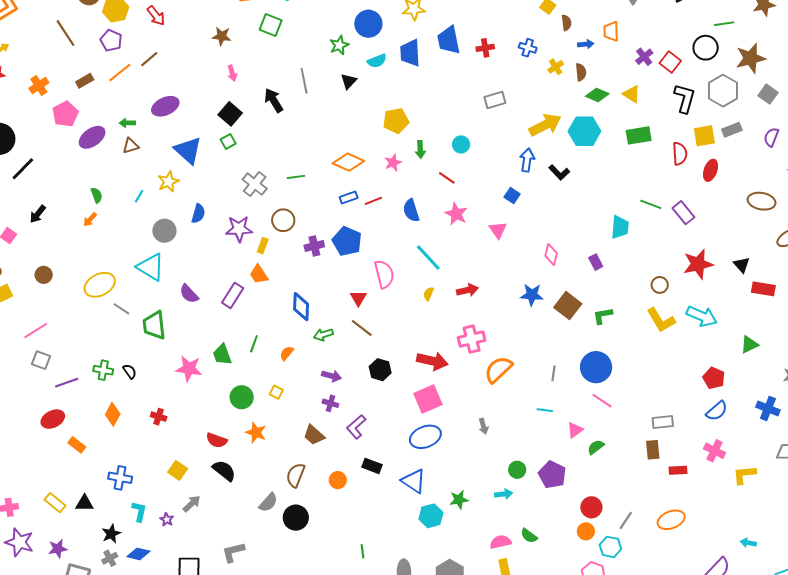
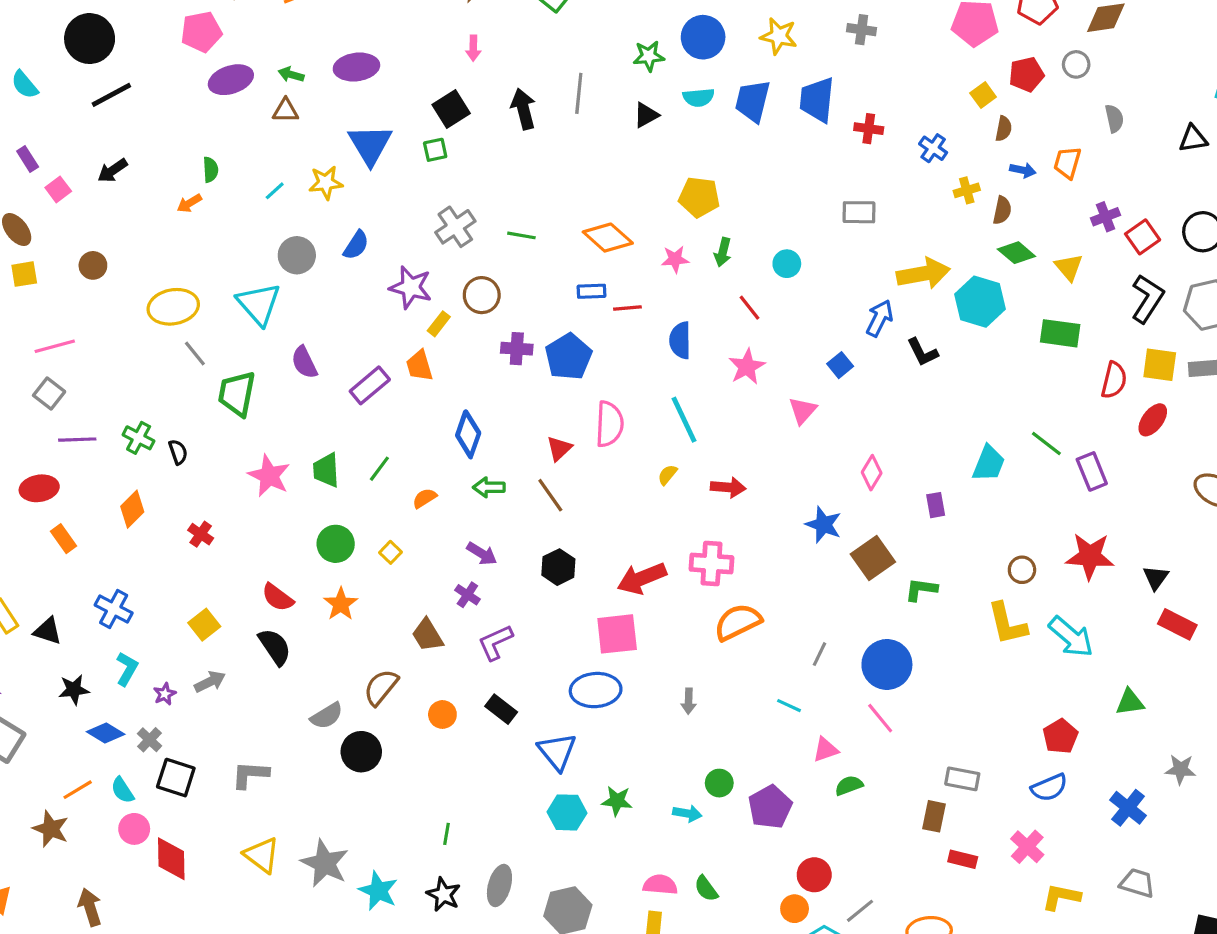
red arrow: (432, 361) -> (642, 578), turned 128
gray cross: (110, 558) -> (150, 740), moved, turned -35

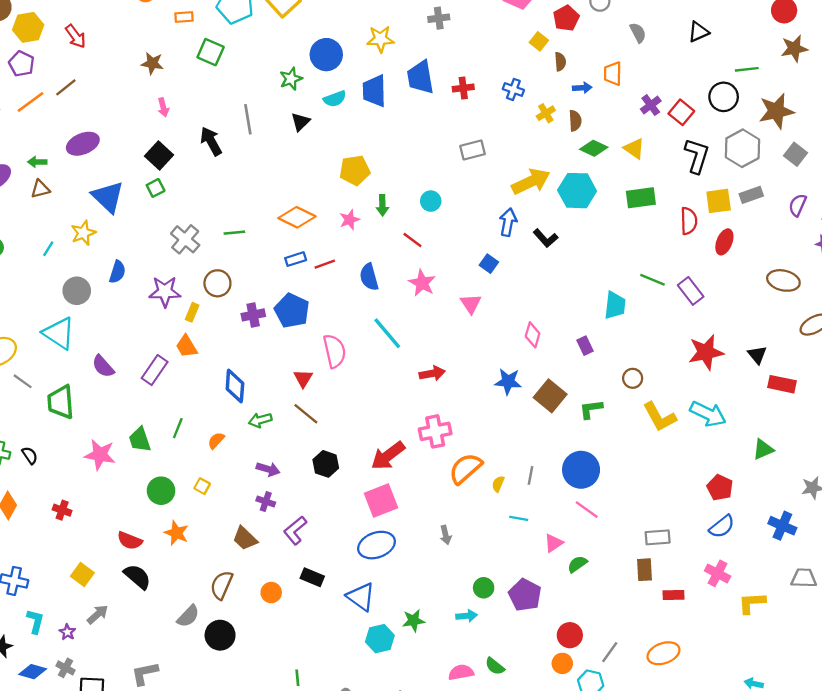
yellow semicircle: (667, 475) -> (498, 484), moved
brown circle: (1022, 570) -> (633, 378), moved

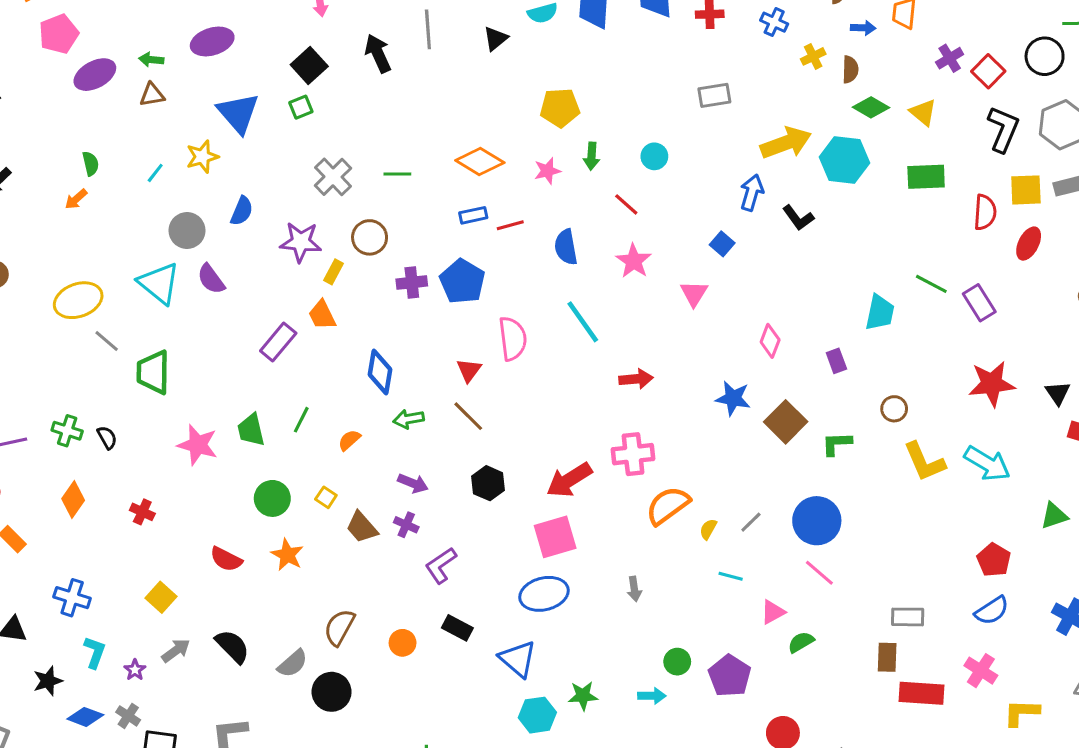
purple semicircle: (103, 366) -> (211, 279), moved
gray line: (530, 475) -> (751, 522), turned 30
brown trapezoid: (245, 538) -> (362, 527), moved
black semicircle: (137, 577) -> (232, 646), moved
red rectangle: (674, 595) -> (922, 693), size x1.6

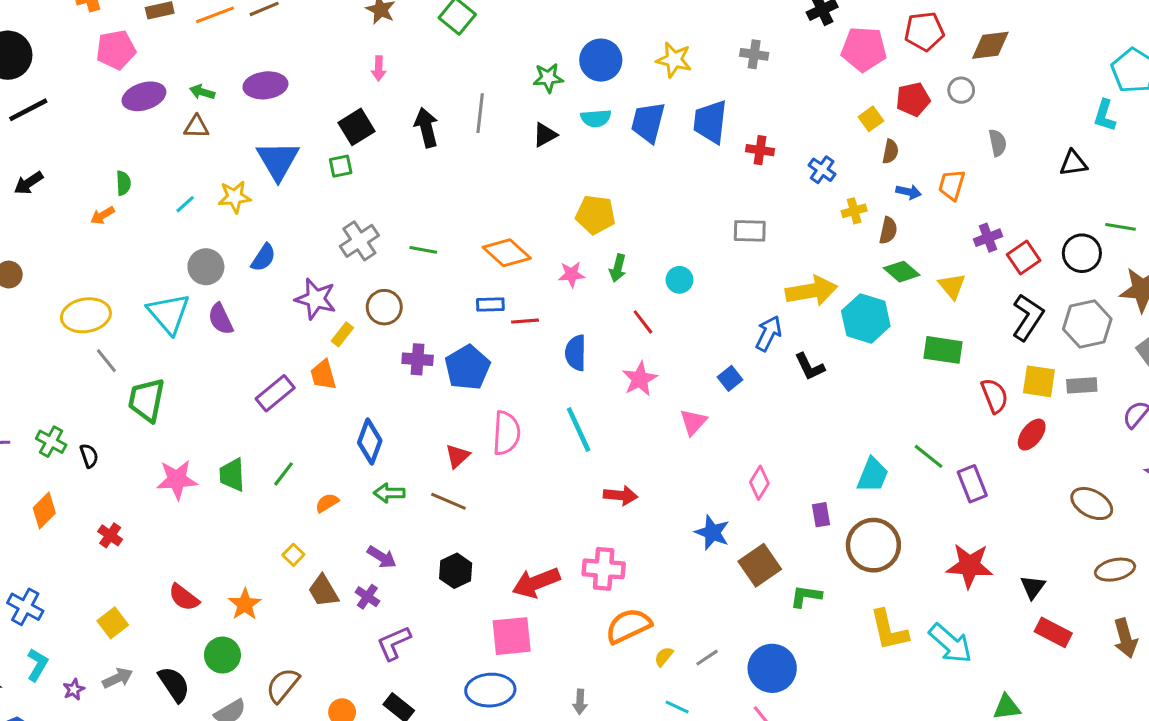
red semicircle: (985, 212) -> (995, 396), turned -36
brown circle: (894, 409) -> (873, 545), moved, size x2.0
brown line: (468, 416) -> (448, 501), turned -32
pink star: (198, 445) -> (177, 480), turned -30
green circle: (272, 498) -> (222, 655), moved

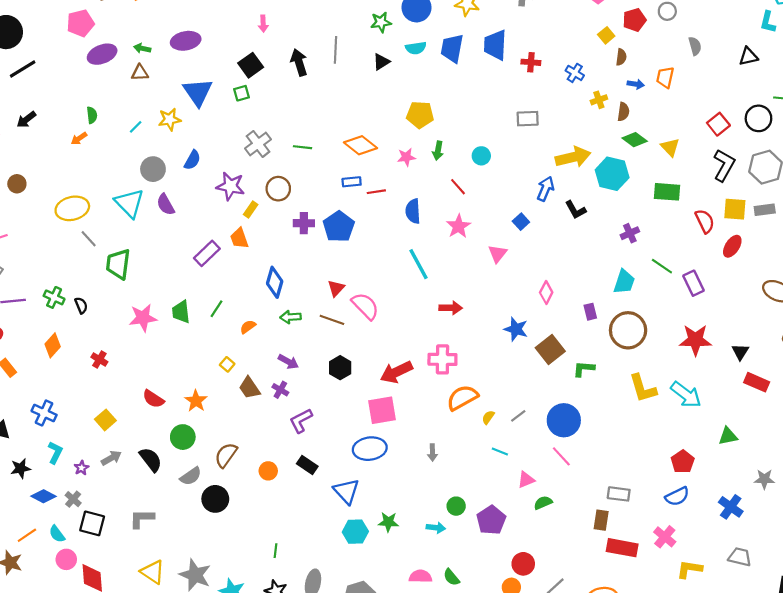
purple cross: (988, 238) -> (630, 233), moved
pink semicircle: (506, 433) -> (365, 306), moved, turned -44

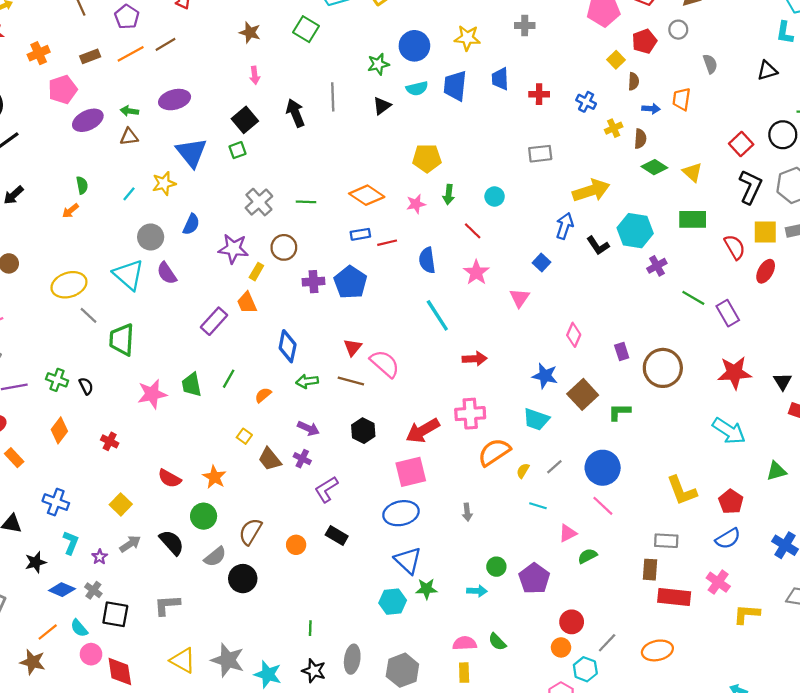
blue trapezoid: (495, 45) -> (500, 79), size x0.7
cyan hexagon: (612, 174) -> (635, 231), moved
cyan trapezoid: (624, 282) -> (536, 419), moved, turned 95
yellow L-shape: (643, 388) -> (682, 491), moved
blue triangle: (346, 491) -> (408, 560), moved

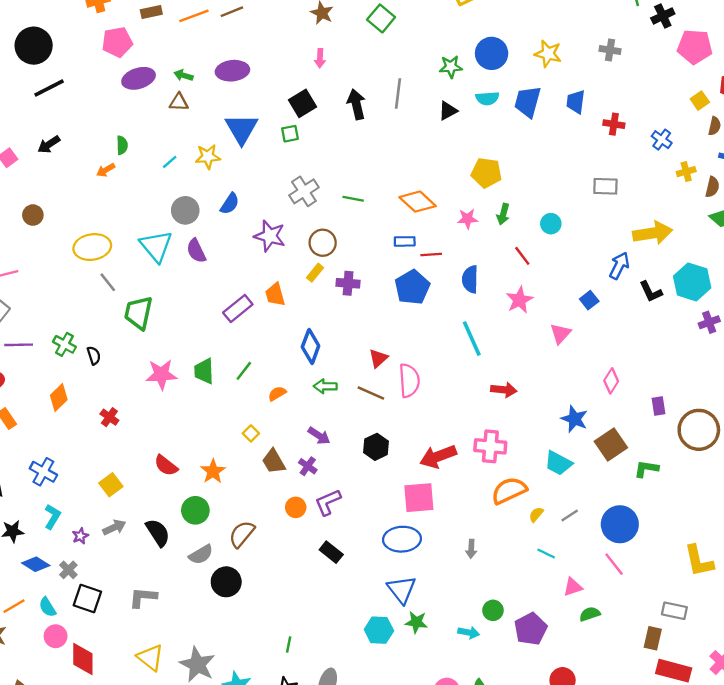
yellow rectangle: (256, 272) -> (315, 273), moved
blue pentagon: (350, 282) -> (412, 287), moved
pink semicircle: (385, 364) -> (409, 381), turned 36
orange circle: (296, 545) -> (296, 507), moved

